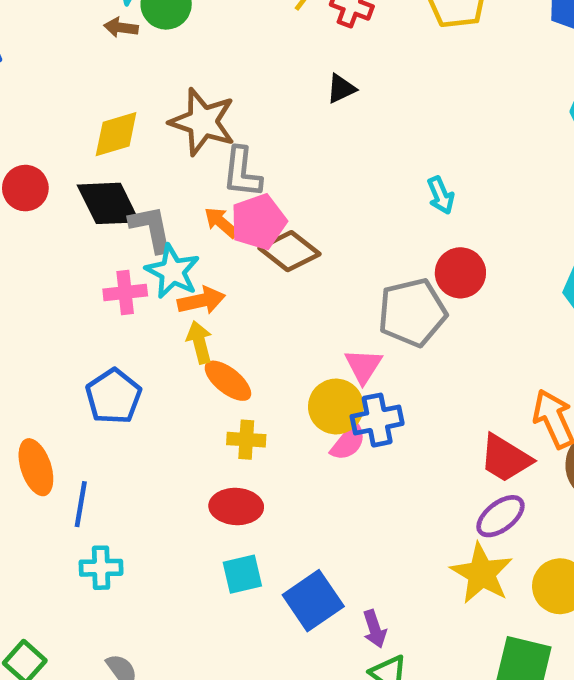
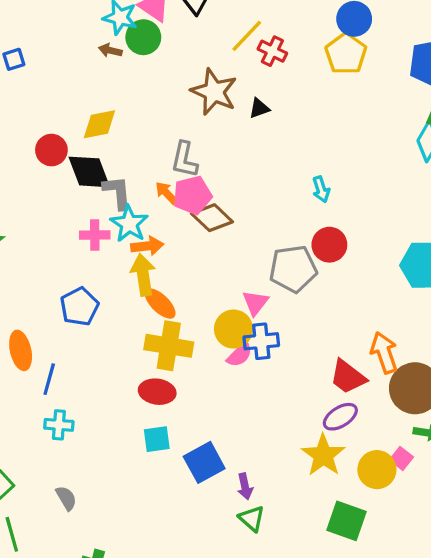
brown star: (203, 122) -> (214, 92), moved
red circle: (25, 188) -> (51, 150), moved
yellow arrow: (200, 342) -> (143, 275), size x1.4
yellow cross: (246, 440) -> (169, 346), size x1.8

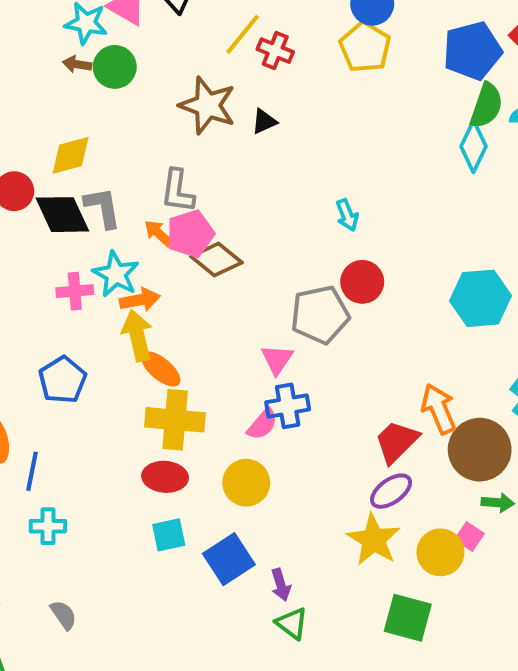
green circle: (143, 37) -> (115, 67), moved
gray L-shape: (117, 192) -> (103, 207), moved
yellow circle: (233, 329) -> (246, 483), moved
red trapezoid: (348, 377) -> (397, 442), turned 102

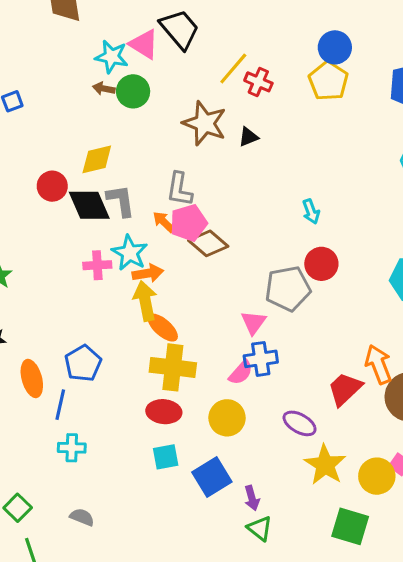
blue pentagon: (62, 380) -> (83, 363), moved
purple ellipse: (391, 491) -> (300, 423), moved, turned 64
gray semicircle: (64, 615) -> (82, 517), turned -35

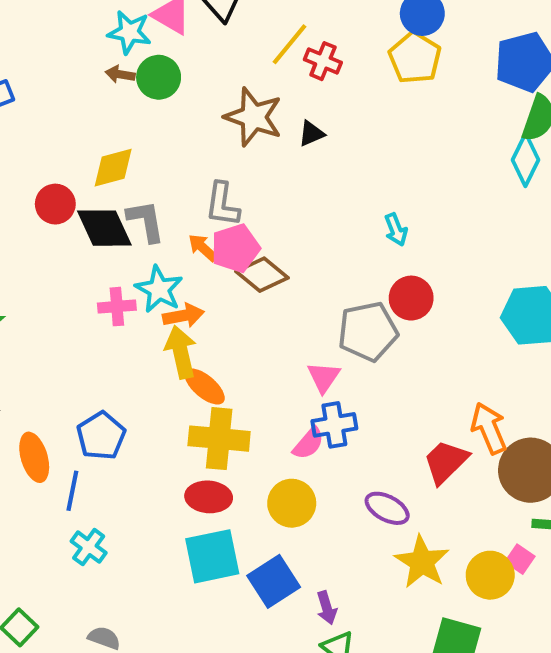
cyan cross: (72, 448) -> (89, 547), turned 36
cyan square: (166, 457) -> (212, 556), size x1.6

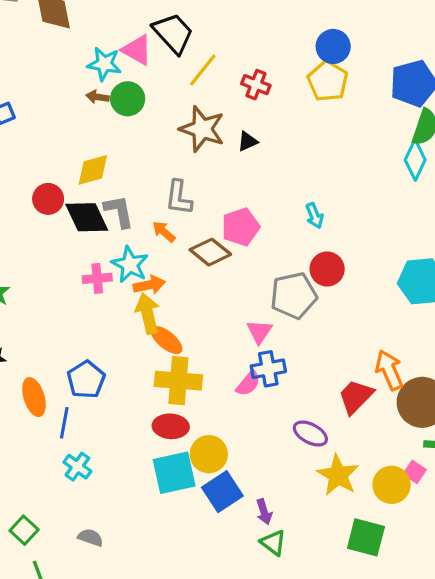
yellow line: (290, 44) -> (203, 70), moved
pink pentagon: (235, 248) -> (241, 227), moved
yellow circle: (292, 503) -> (209, 454), moved

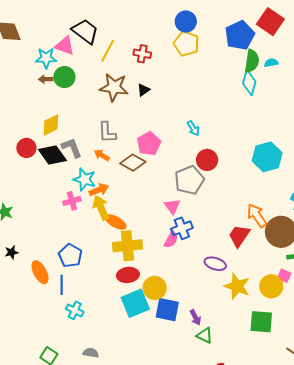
pink cross: (97, 278) -> (72, 201), moved
blue square: (222, 492) -> (167, 310), turned -35

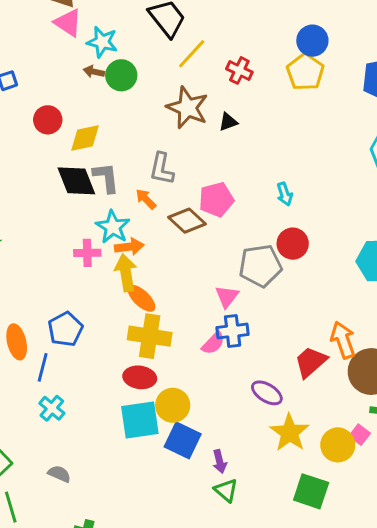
pink triangle: (65, 46) -> (68, 23), moved
red circle: (26, 148) -> (48, 120), moved

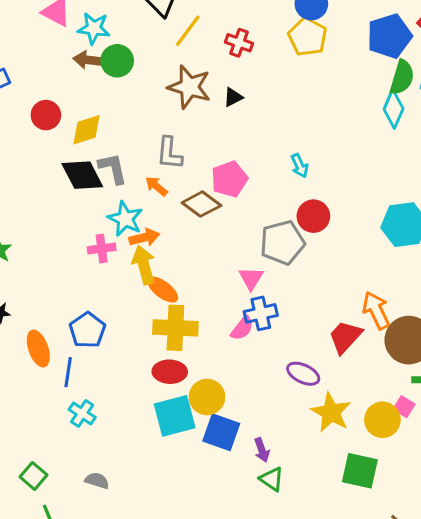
brown arrow: (94, 72) -> (88, 60), size x1.4

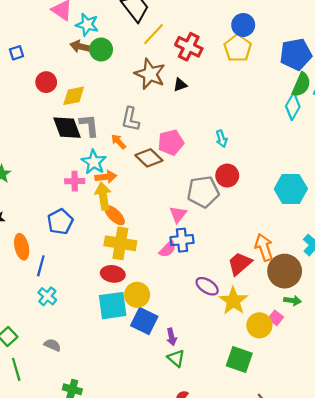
red cross: (239, 43) -> (189, 47), size x1.4
blue pentagon: (87, 330) -> (60, 222), moved
yellow star: (331, 412) -> (233, 301), moved

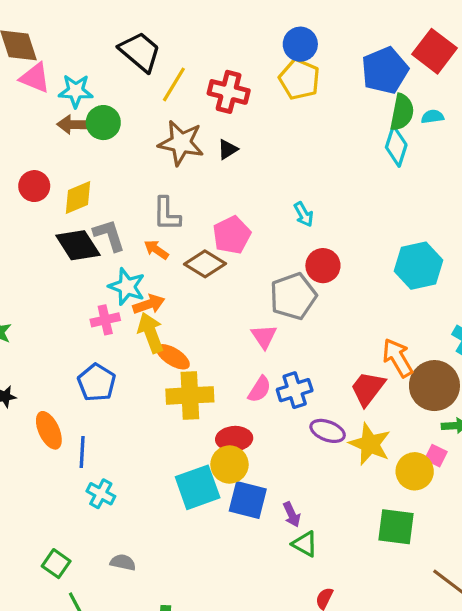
blue cross: (182, 240) -> (295, 390), moved
red ellipse: (113, 274) -> (234, 439), moved

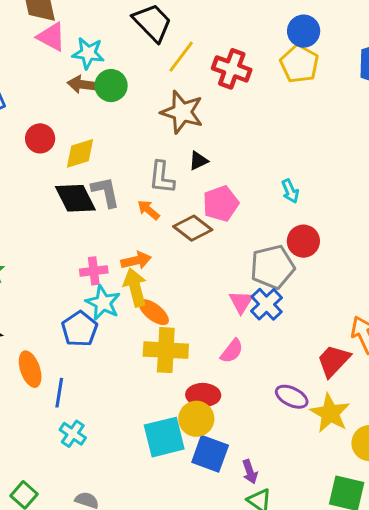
black triangle: (228, 149) -> (198, 161), moved
cyan star: (127, 287) -> (103, 303), moved
blue cross: (295, 390) -> (267, 304), moved, turned -32

